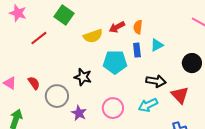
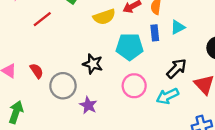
black arrow: (156, 81) -> (177, 69), turned -54
pink circle: (113, 108) -> (134, 86), moved

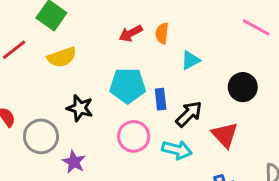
yellow semicircle: (104, 17) -> (62, 57), moved
blue rectangle: (155, 33) -> (161, 99), moved
cyan arrow: (167, 96) -> (177, 150), turned -140

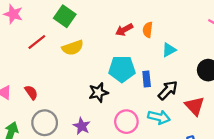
black star: (80, 108) -> (98, 92), moved, turned -30
gray circle: (41, 136) -> (45, 123), moved
pink circle: (134, 136) -> (126, 122), moved

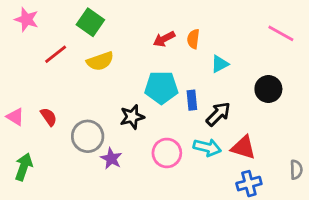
red triangle: (195, 106) -> (243, 147), moved, turned -30
gray circle: (45, 123) -> (88, 136), moved

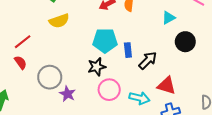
red line: (56, 54) -> (23, 42), moved
cyan triangle: (220, 64) -> (169, 18), moved
black star: (132, 117) -> (97, 67), moved
cyan arrow: (207, 147) -> (139, 98), moved

